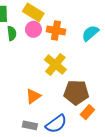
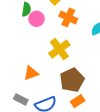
pink circle: (33, 29) -> (36, 19), moved
brown pentagon: (76, 92) -> (72, 80), turned 30

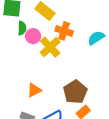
yellow cross: (59, 49) -> (50, 47), moved

